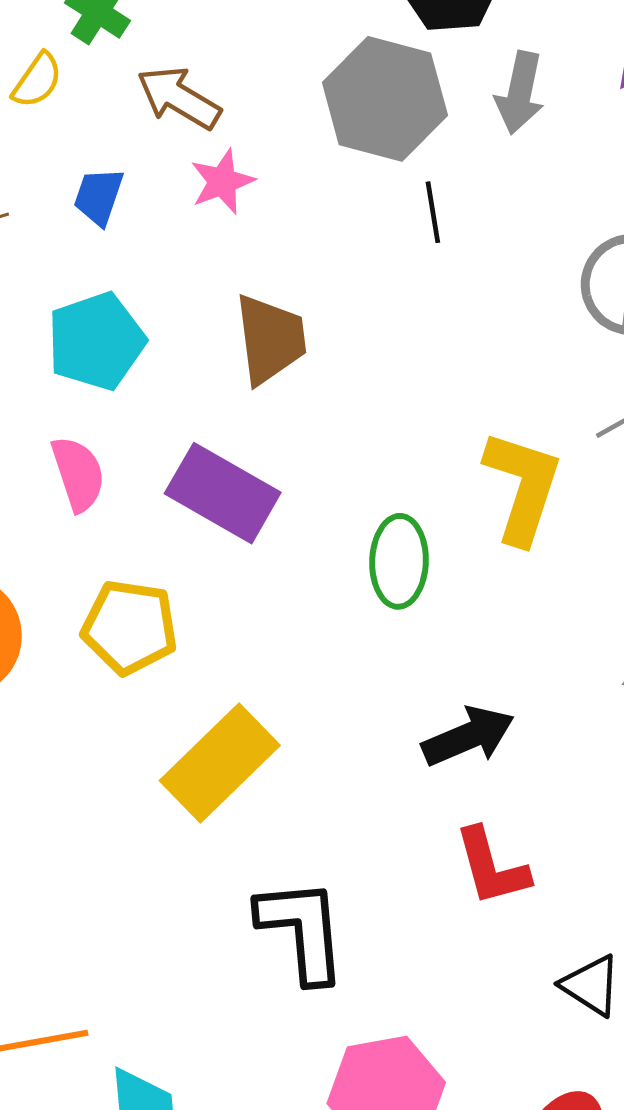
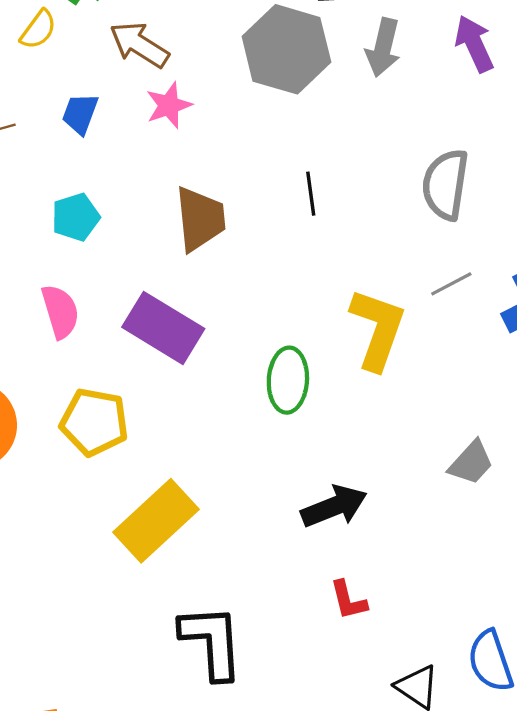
black line: (433, 212) -> (311, 194), moved
cyan pentagon: (96, 341) -> (76, 217), size x0.7
red L-shape: (492, 867) -> (348, 600), size x0.7

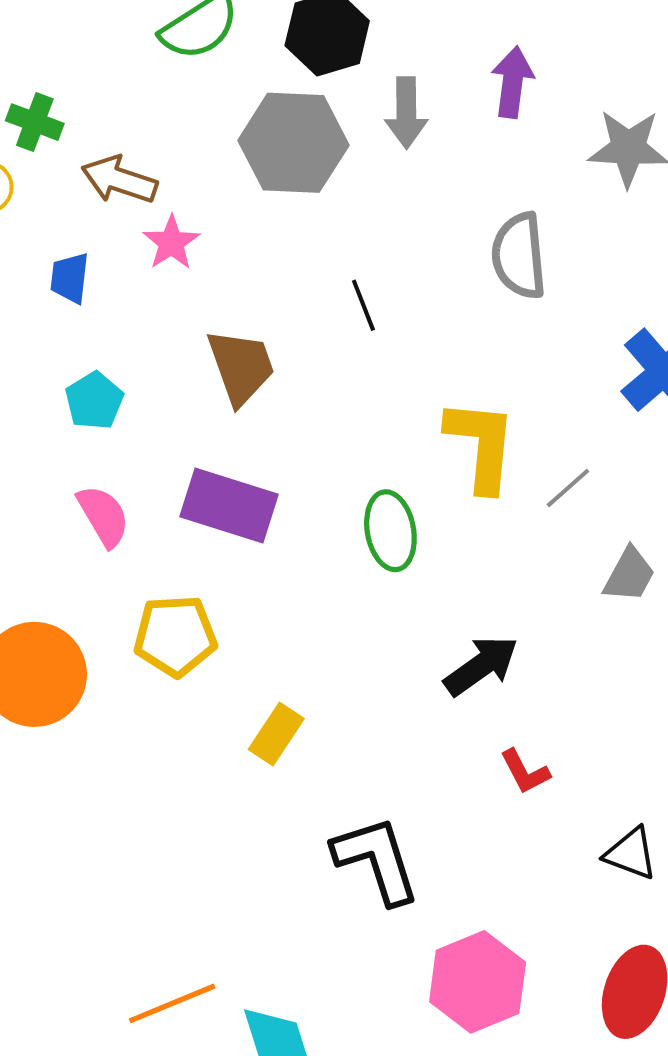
purple arrow: (474, 44) -> (512, 82), turned 46
gray line: (451, 284) -> (568, 488), moved
yellow rectangle: (156, 521) -> (276, 734), size x0.6

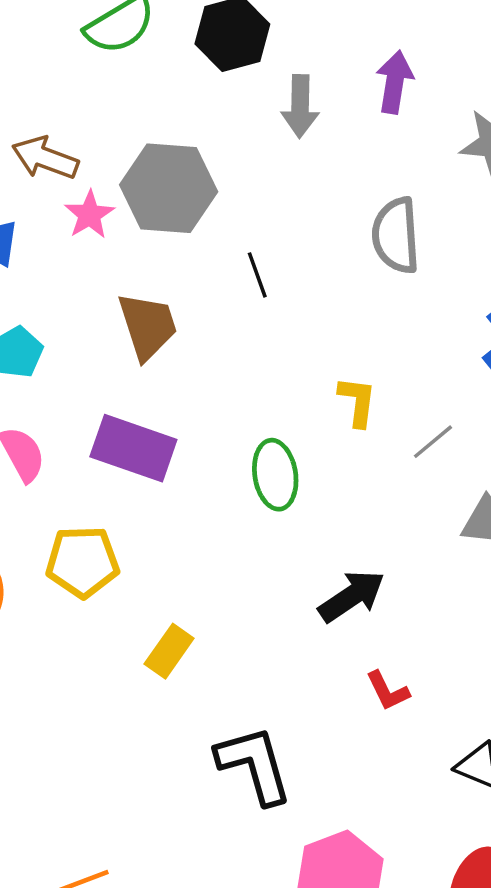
gray hexagon: (293, 143) -> (169, 188), moved
yellow L-shape: (481, 445) -> (357, 401), size x0.6

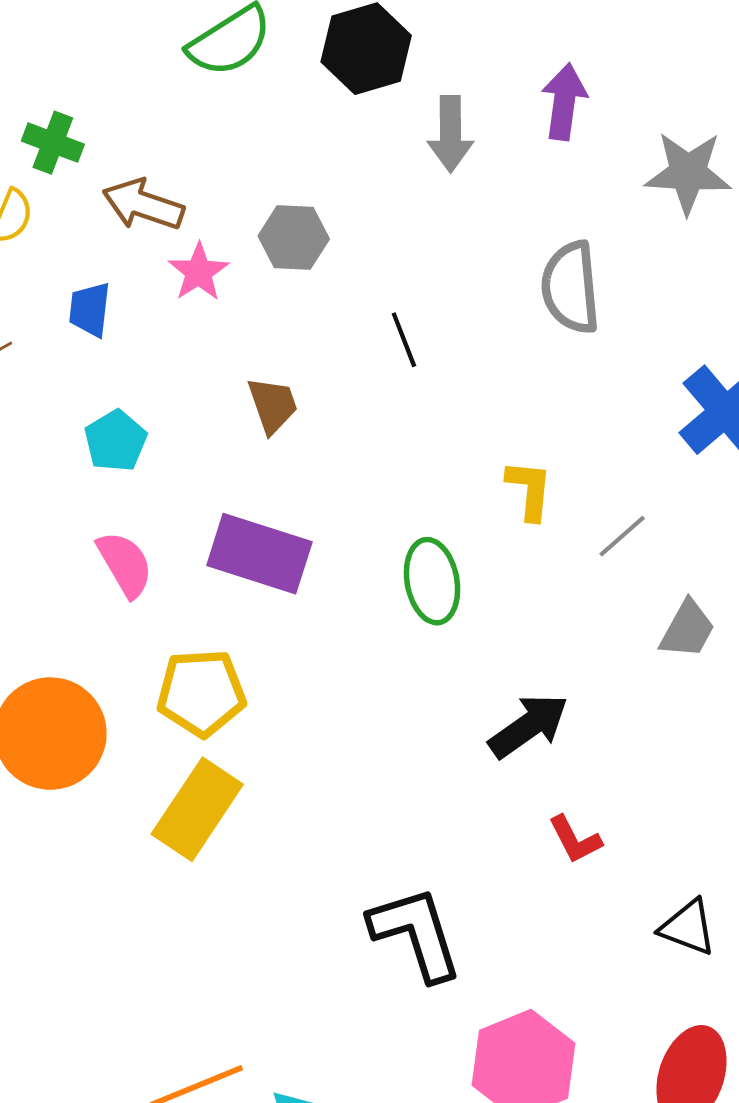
gray hexagon: (169, 188) -> (294, 237), size x0.6
brown trapezoid: (148, 326) -> (273, 405), size x0.7
yellow rectangle: (169, 651) -> (197, 809), moved, size x1.5

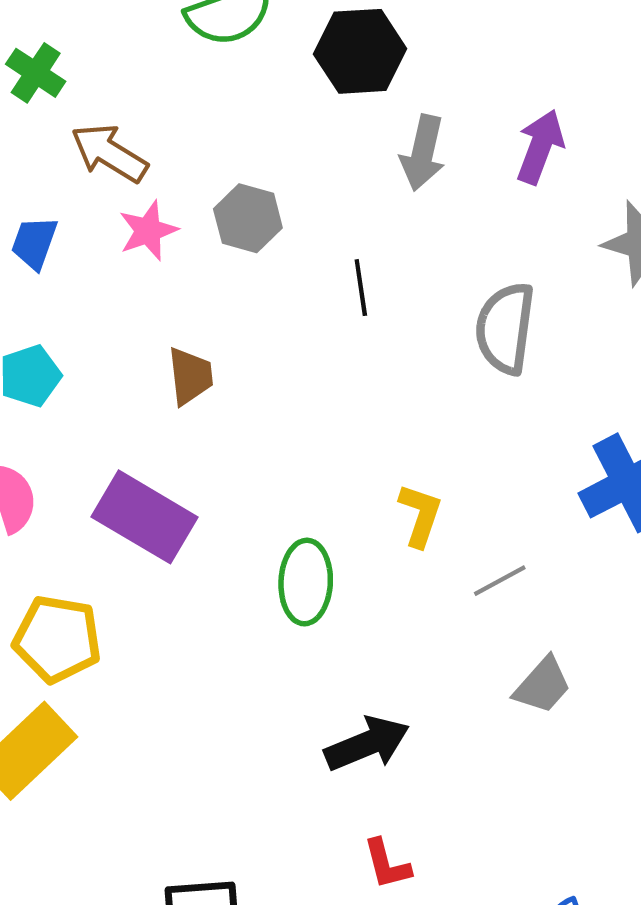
black line: (404, 340) -> (361, 288), moved

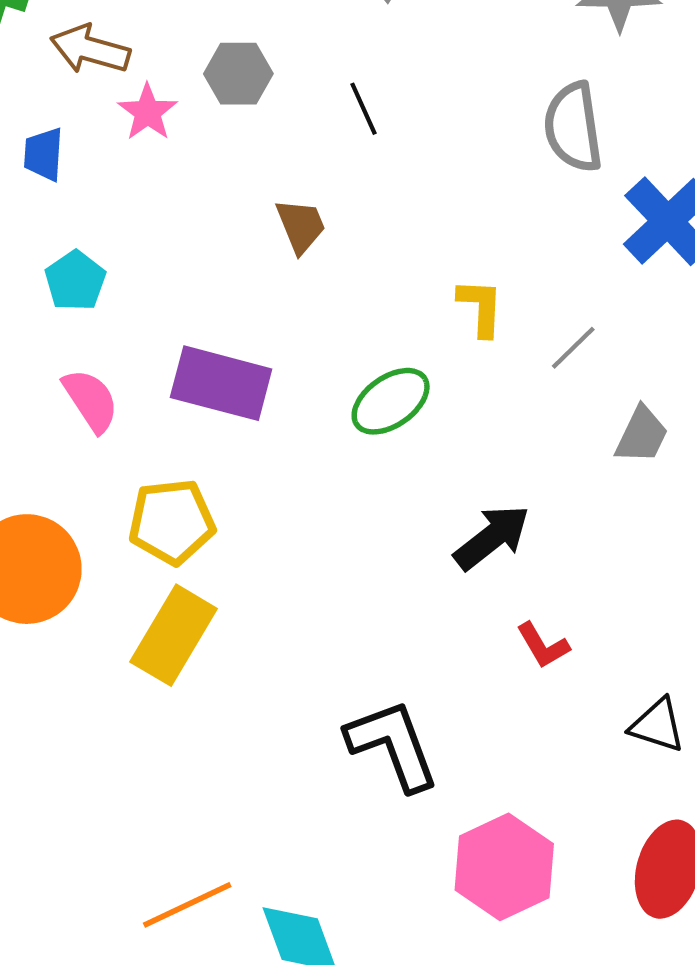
gray semicircle: (505, 328) -> (573, 127), moved
brown trapezoid: (190, 376) -> (301, 226), moved
green ellipse: (306, 582) -> (391, 401), turned 68

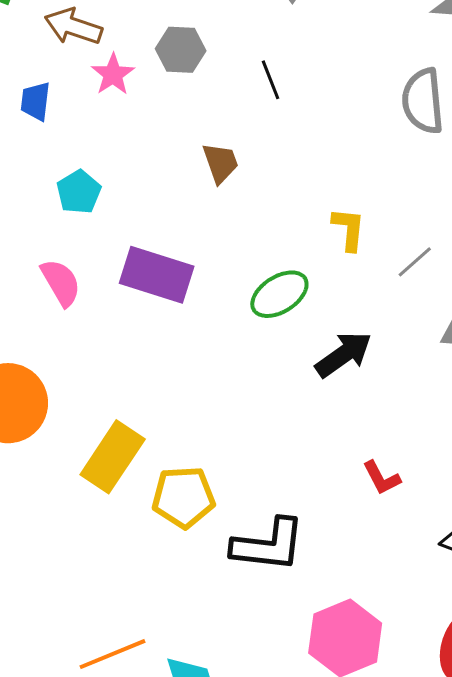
cyan pentagon: (75, 281) -> (79, 192), moved
yellow pentagon: (172, 522) -> (183, 497), moved
black arrow: (492, 537) -> (344, 354), moved
black L-shape: (393, 745) -> (268, 545), turned 114

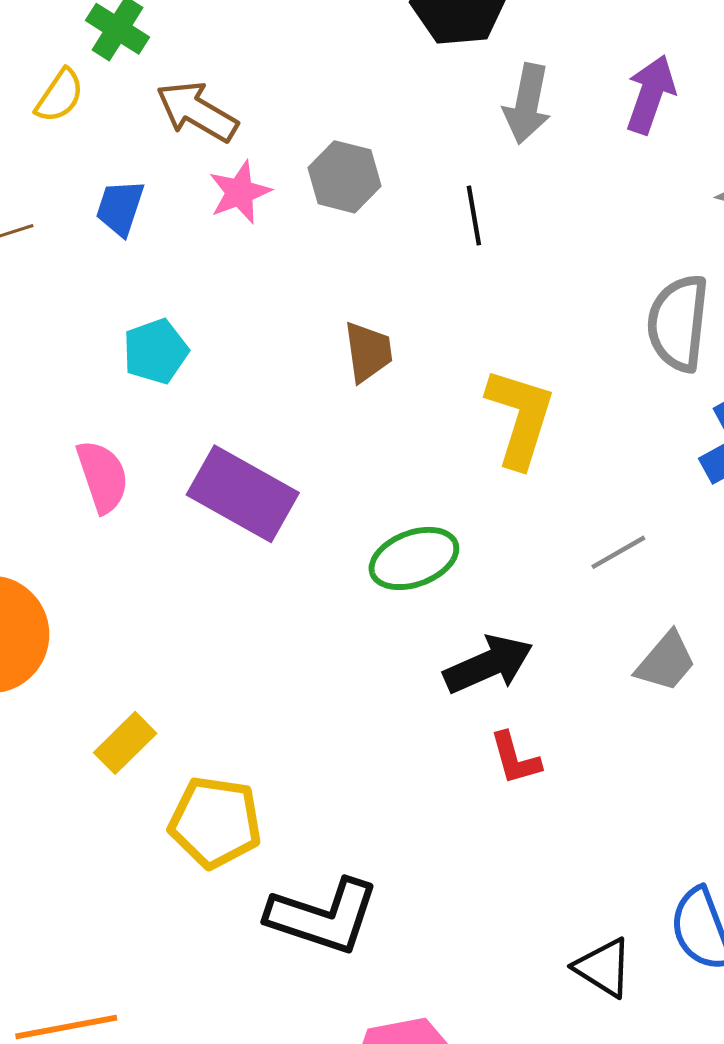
black line: (271, 80) -> (474, 215), moved
yellow L-shape: (349, 229) -> (520, 418), moved, size x1.5
yellow rectangle: (113, 457) -> (125, 743), size x0.6
red L-shape: (382, 478) -> (515, 758), moved

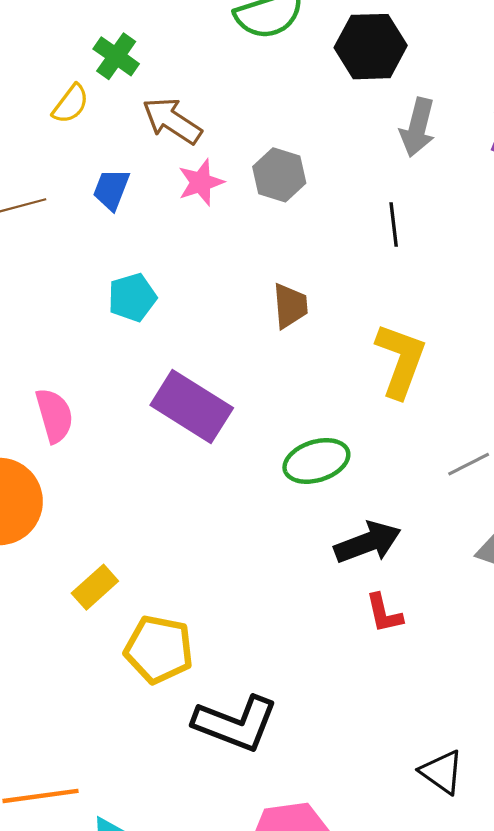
black line: (474, 215) -> (394, 225), moved
pink semicircle: (103, 476) -> (54, 415), moved

